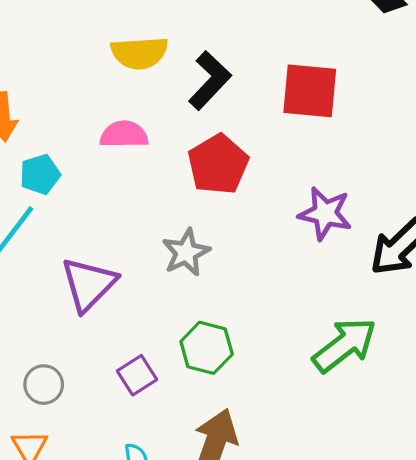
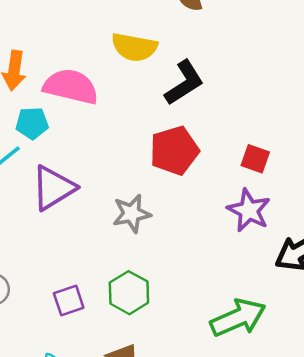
red square: (310, 91) -> (255, 159), moved, size x0.6
pink semicircle: (124, 135) -> (71, 87), moved, size x1.4
purple triangle: (89, 284) -> (53, 188), moved

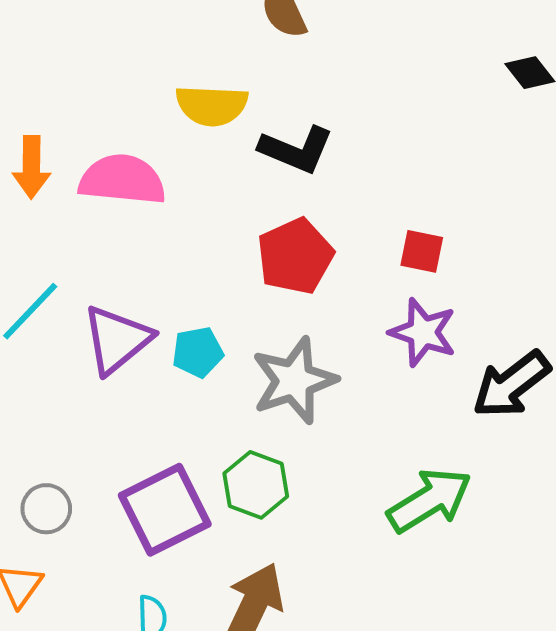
black L-shape: (184, 83) -> (296, 150), turned 63
cyan pentagon: (32, 123) -> (198, 352), moved
gray star: (132, 214) -> (294, 381), moved, size x1.4
purple square: (69, 300) -> (165, 510), size x1.8

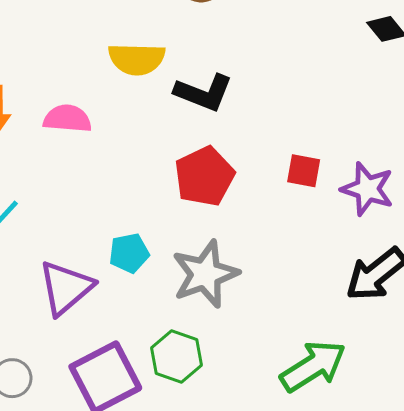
pink semicircle: (122, 180) -> (67, 119), size x0.7
purple star: (423, 332) -> (367, 189), moved
purple triangle: (117, 340) -> (66, 288), moved

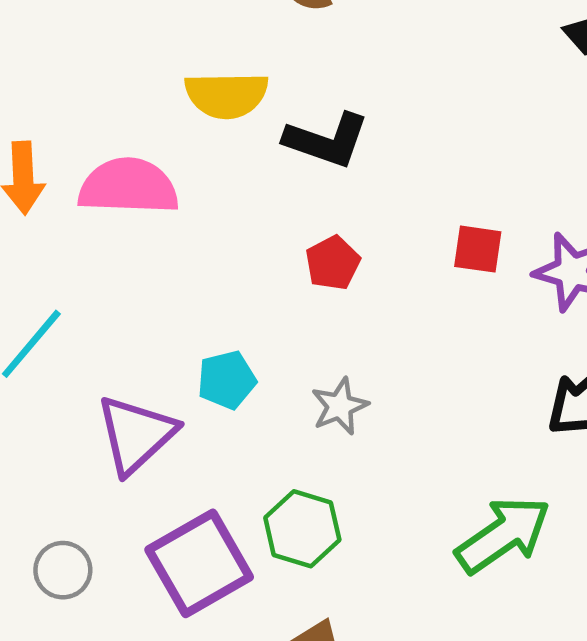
pink semicircle: (67, 119) -> (128, 186), size x1.4
red pentagon: (204, 176) -> (333, 263), size x0.6
gray star: (205, 274) -> (340, 406), size x0.6

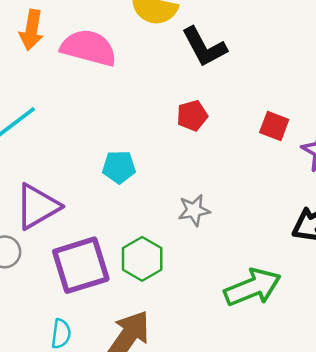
black L-shape: (327, 140) -> (204, 47), turned 30
gray star: (340, 406) -> (194, 210), moved
purple triangle: (136, 434) -> (37, 207), moved

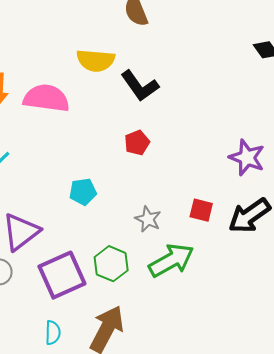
red square: (274, 126) -> (201, 210), moved
gray star: (194, 210) -> (148, 219), turned -30
green arrow: (253, 287) -> (171, 260), moved

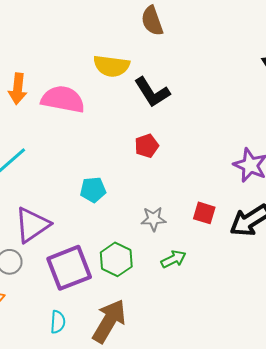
gray star: (148, 219) -> (153, 219), turned -30
green arrow: (171, 260) -> (174, 259), size x0.6

